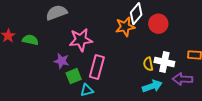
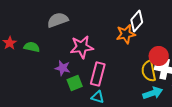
red circle: (158, 24) -> (159, 56), moved
yellow semicircle: (148, 64) -> (149, 71), size x1.5
cyan triangle: (87, 90) -> (98, 97), moved, turned 32

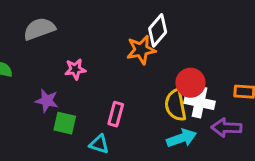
pink star: (82, 47) -> (75, 69), size x0.6
pink rectangle: (98, 74) -> (116, 114), moved, size x0.7
green square: (75, 83) -> (65, 123), turned 35

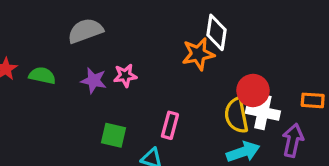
white diamond: (158, 30) -> (216, 32), turned -32
purple star: (47, 101) -> (94, 81), moved
purple arrow: (226, 128) -> (293, 140), turned 100

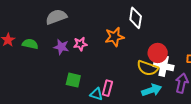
orange star: (198, 54) -> (114, 37), moved
yellow semicircle: (236, 115) -> (148, 68), turned -60
pink rectangle: (170, 125) -> (107, 88), moved

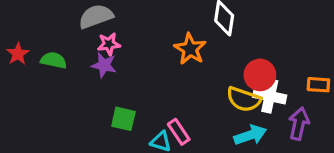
orange star: (114, 37) -> (190, 49), turned -30
pink star: (80, 44) -> (109, 44), moved
pink rectangle: (107, 88) -> (179, 132), turned -49

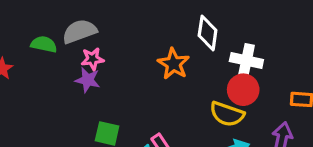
green semicircle: (54, 60) -> (44, 44), moved
white cross: (270, 96) -> (246, 61), moved

